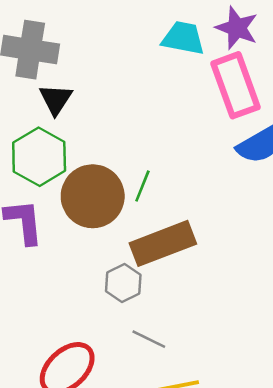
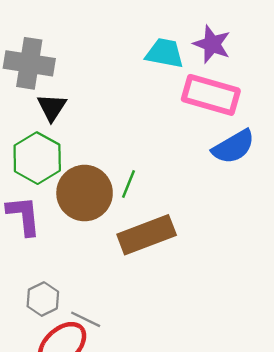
pink rectangle: (236, 85) -> (211, 95), turned -54
gray hexagon: (123, 283) -> (43, 299), moved
gray line: (149, 339) -> (86, 319), moved

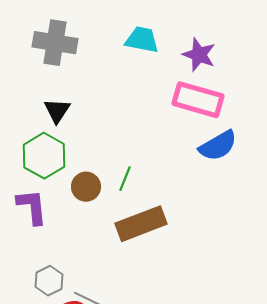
cyan trapezoid: (165, 53) -> (142, 40), moved
gray cross: (29, 63) -> (55, 43), moved
brown circle: (85, 193) -> (86, 187), size x0.6

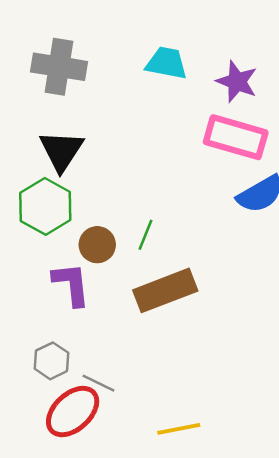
black triangle: (57, 111) -> (61, 151), size x1.4
purple L-shape: (32, 207) -> (71, 284), moved

